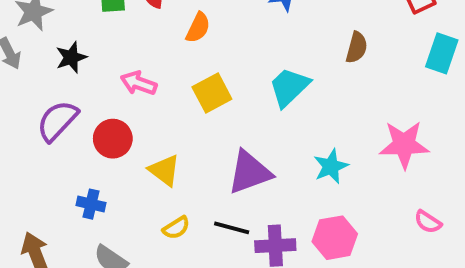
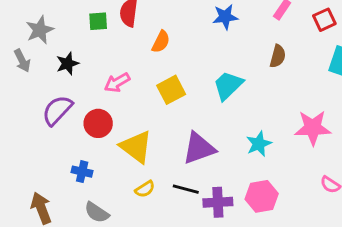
pink arrow: (139, 83) -> (117, 83), turned -50
yellow triangle: (164, 170) -> (136, 147), size x1.4

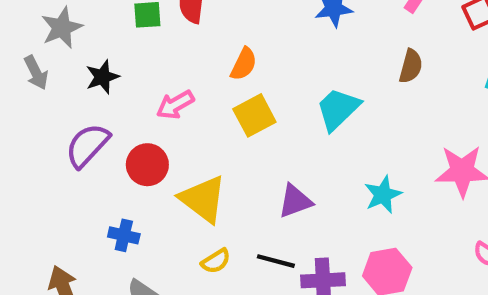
orange semicircle: (161, 42) -> (244, 64), moved
purple triangle: (199, 148) -> (295, 201), size x0.7

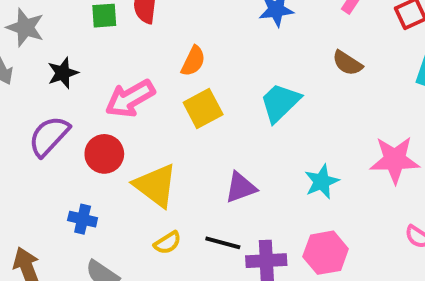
gray star: (62, 28) -> (25, 27), turned -30
brown semicircle: (411, 66) -> (347, 63), turned 108
pink arrow: (175, 105) -> (130, 99), size x1.4

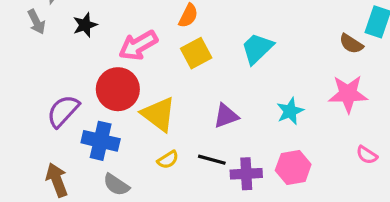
brown semicircle: (347, 63) -> (351, 44), moved
purple semicircle: (49, 136) -> (63, 111), moved
red circle: (104, 154) -> (118, 89), size x1.4
blue cross: (83, 219) -> (101, 141), size x1.6

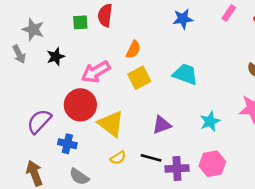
cyan trapezoid: (257, 48) -> (185, 74), turned 64
blue cross: (101, 141) -> (67, 144), size x0.7

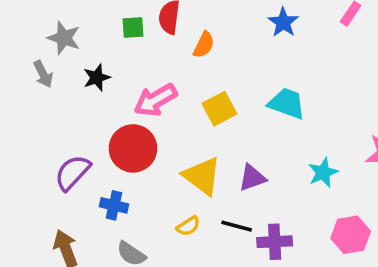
blue star: (183, 19) -> (283, 22), turned -30
orange semicircle: (133, 49) -> (204, 45), moved
yellow triangle: (111, 124) -> (202, 176), moved
pink hexagon: (212, 164) -> (351, 235), moved

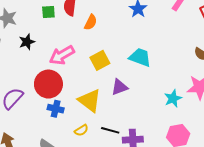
cyan star: (323, 173) -> (173, 98), moved
purple triangle: (252, 178) -> (119, 87), moved
blue cross: (114, 205) -> (56, 109), moved

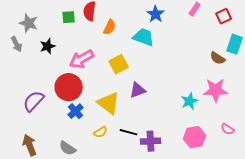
cyan trapezoid: (140, 57) -> (144, 37), moved
blue cross: (56, 109) -> (76, 111), turned 35

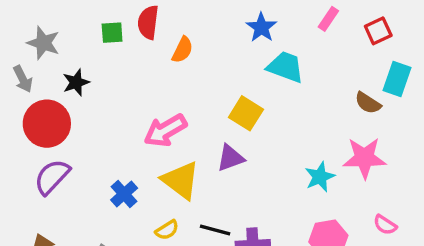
cyan trapezoid: (144, 37) -> (285, 67), moved
pink arrow: (82, 59) -> (165, 130), moved
yellow square: (119, 64) -> (246, 113), moved, turned -30
red circle: (69, 87) -> (47, 124), moved

